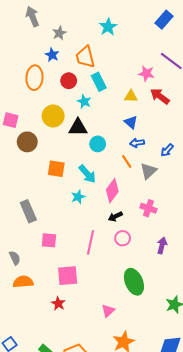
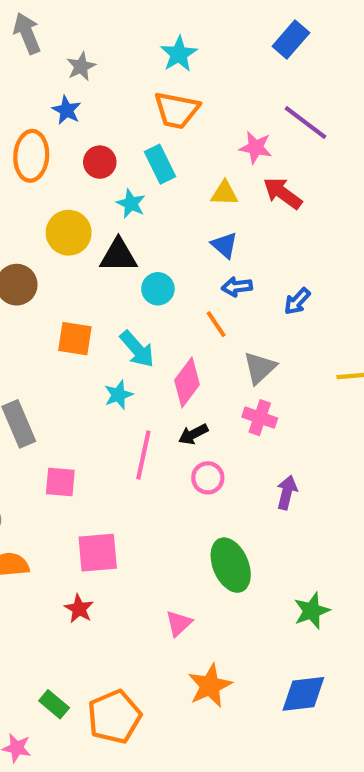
orange trapezoid: (85, 57) -> (177, 110), moved, turned -65
gray triangle: (148, 171) -> (260, 368), moved
pink line: (90, 242) -> (143, 455), moved

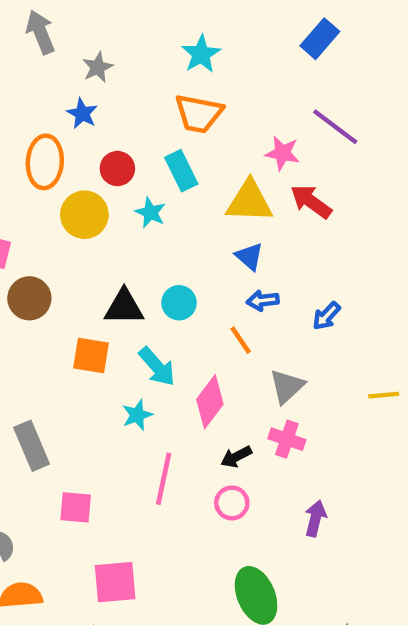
yellow triangle: (224, 193) -> (249, 202), size x1.6
yellow circle: (69, 233) -> (84, 215), moved
black triangle: (118, 256) -> (124, 307), moved
black arrow: (193, 434) -> (236, 457), moved

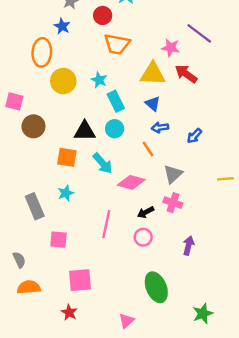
orange trapezoid: (199, 113) -> (117, 44), moved
red circle: (117, 169) -> (103, 15), moved
cyan rectangle: (181, 171) -> (116, 101), moved
pink diamond: (210, 402) -> (131, 182), turned 68
cyan star: (137, 415) -> (66, 193), moved

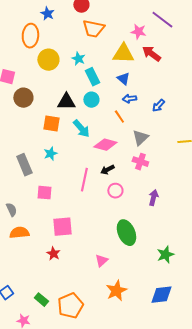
black arrow: (146, 212) -> (107, 170), moved

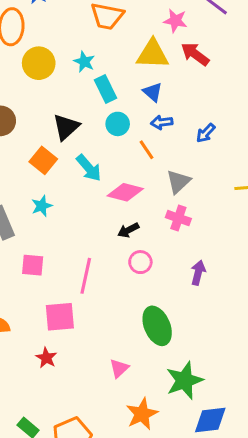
cyan circle: (91, 100) -> (118, 124), moved
black triangle: (66, 102) -> (66, 127), turned -42
orange square: (51, 124) -> (43, 160), turned 30
pink line: (84, 180) -> (86, 276), moved
green star: (165, 255) -> (184, 381), moved, size x1.4

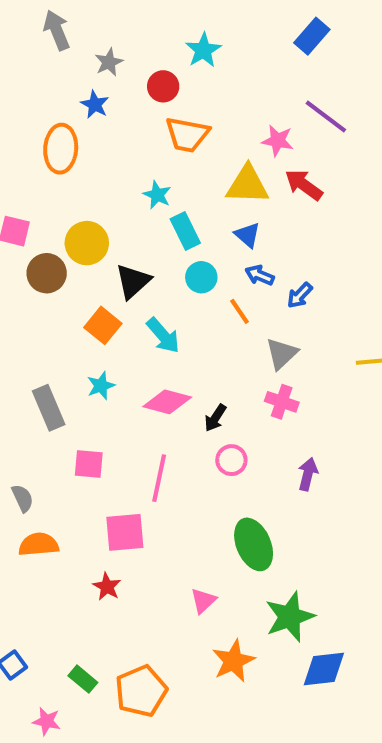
yellow circle: (39, 63) -> (87, 243), moved
blue arrow: (162, 122) -> (260, 275), turned 30
blue arrow: (206, 133) -> (300, 295), moved
pink diamond: (125, 192) -> (167, 402), moved
black arrow: (128, 230) -> (215, 418), turned -30

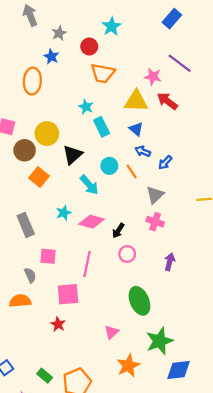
cyan circle: (201, 277) -> (109, 166), moved
orange square: (103, 325) -> (39, 177), moved
cyan star: (101, 386) -> (64, 213), moved
gray semicircle: (22, 498) -> (30, 275), moved

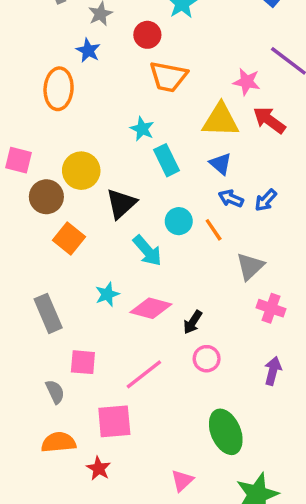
blue arrow: (165, 163) -> (266, 200), moved
pink cross: (155, 222) -> (271, 308), moved
pink line: (87, 264) -> (144, 374), turned 40
orange semicircle: (20, 301) -> (59, 442), moved

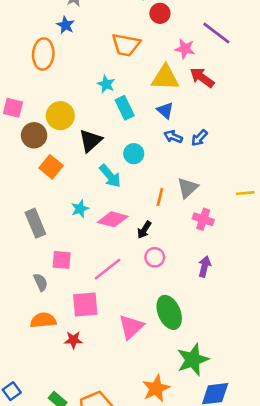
red circle: (147, 35) -> (160, 13), moved
orange line: (214, 230) -> (160, 197), moved, turned 48
red star: (99, 468) -> (73, 340), turned -30
pink triangle: (182, 481) -> (131, 327), moved, size x1.5

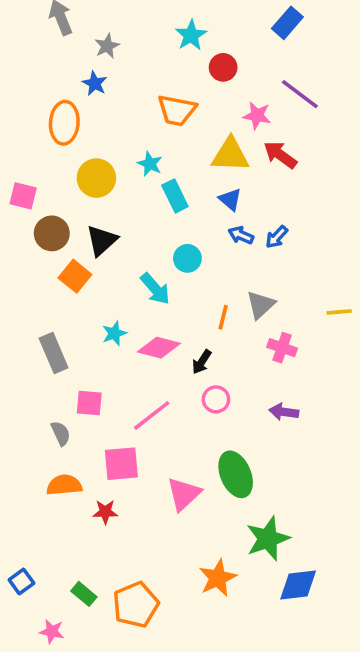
yellow circle: (60, 116) -> (96, 178), moved
black triangle: (90, 141) -> (102, 241), moved
purple arrow: (205, 266) -> (284, 412), turned -96

